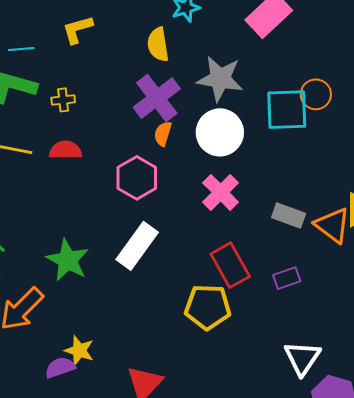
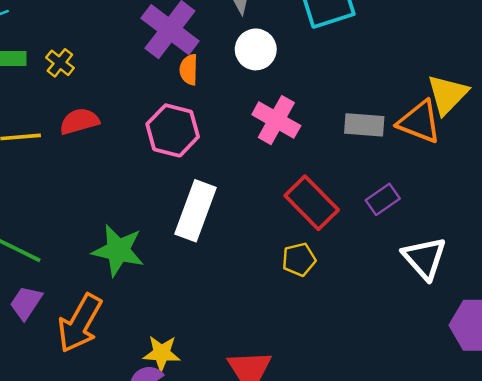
yellow cross: (63, 100) -> (60, 63), turned -30
white circle: (220, 132) -> (256, 49), size x0.7
yellow pentagon: (208, 307) -> (299, 259), size x0.6
white triangle: (302, 358) -> (424, 258), moved

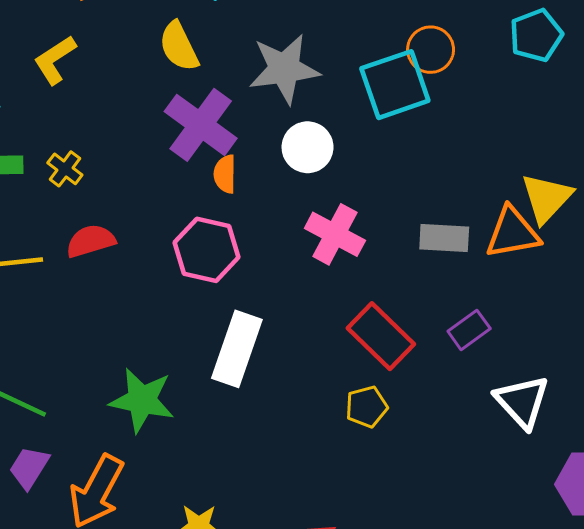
orange triangle: (419, 122) -> (512, 233), turned -30

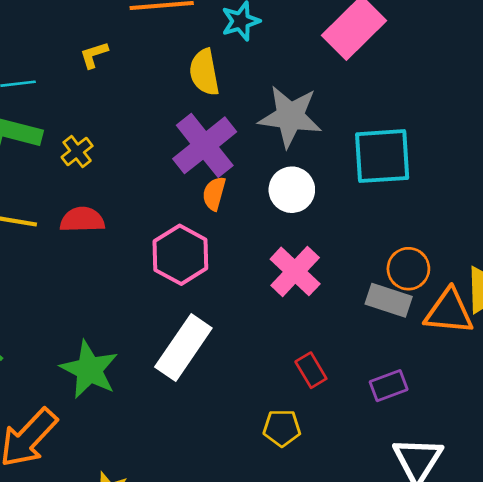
orange circle: (431, 50) -> (408, 269), moved
yellow L-shape: (55, 60) -> (94, 55), size x0.7
red rectangle: (381, 336) -> (311, 370), size x0.6

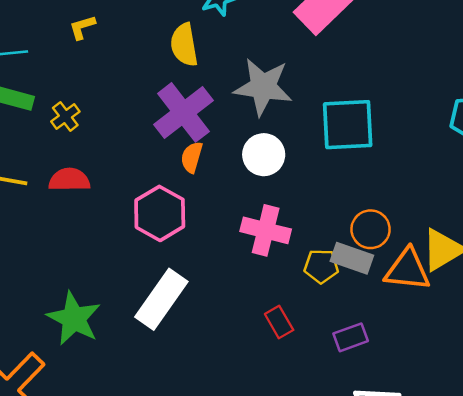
pink cross: (295, 271) -> (266, 230), turned -30
yellow pentagon: (282, 428) -> (321, 266), moved

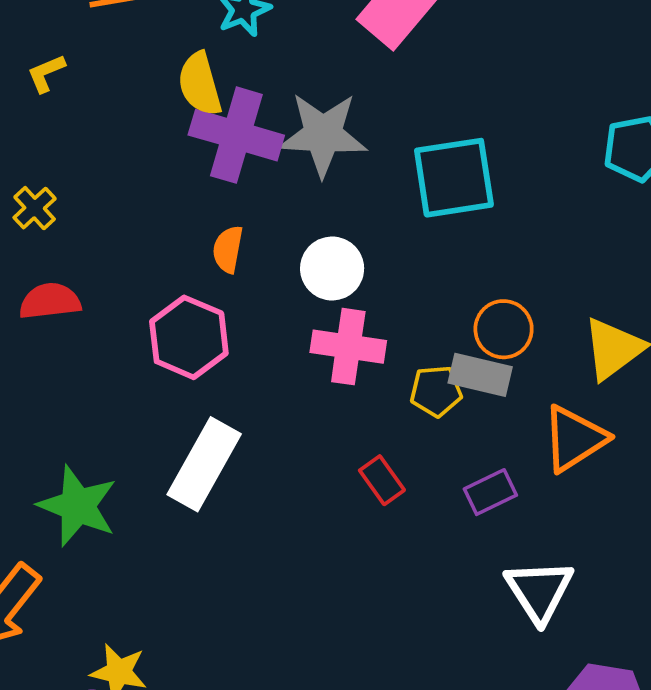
purple cross: (184, 112) -> (236, 135), moved, turned -30
white circle: (264, 155) -> (332, 268), moved
orange triangle: (408, 270) -> (574, 439), moved, turned -33

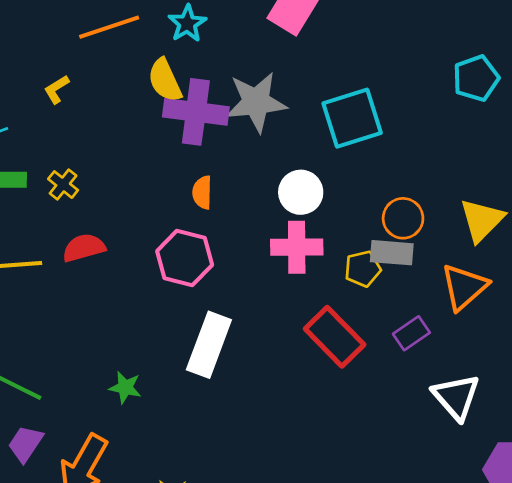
white circle: (332, 268) -> (301, 192), moved
red rectangle: (382, 480) -> (335, 337), size x1.8
green star: (78, 506) -> (125, 387), size x0.6

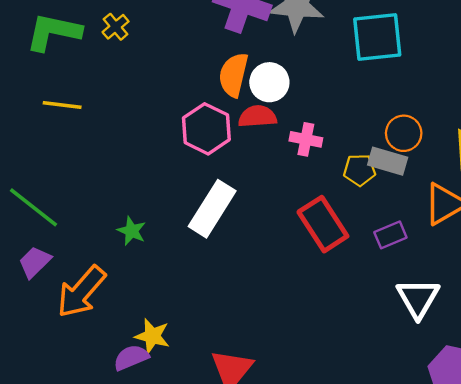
yellow cross: (63, 185) -> (116, 27), moved
orange semicircle: (202, 192) -> (234, 75), size x1.5
white circle: (301, 192) -> (269, 82), moved
pink cross: (297, 247) -> (306, 139), size x0.7
red semicircle: (84, 248) -> (257, 116), moved

